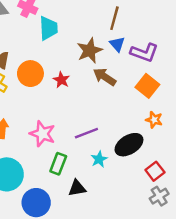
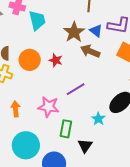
blue triangle: (117, 44) -> (96, 31), moved
purple line: (86, 133) -> (76, 89), moved
black triangle: (77, 188) -> (85, 146), turned -35

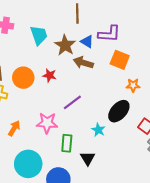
cyan trapezoid: (37, 20) -> (39, 35), moved
orange arrow: (16, 109) -> (14, 128), turned 42

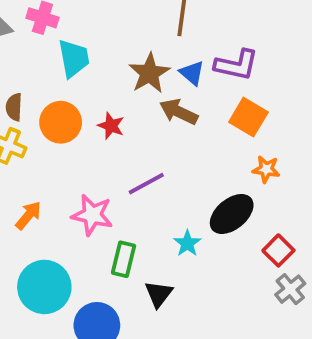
cyan trapezoid: (39, 35) -> (74, 58), moved

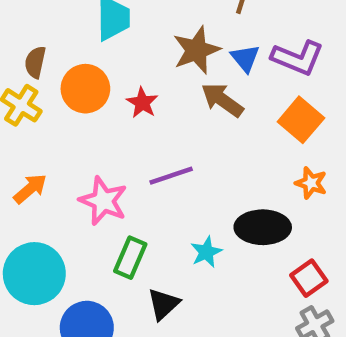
black ellipse: (232, 214) -> (263, 227), turned 30

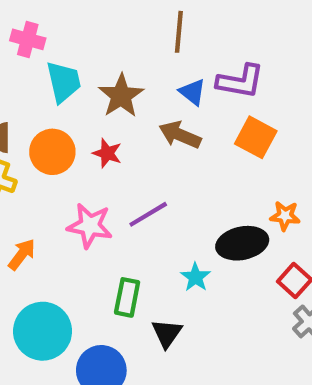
brown star: (196, 50) -> (121, 96), moved
orange star: (311, 183) -> (285, 216), moved
pink star: (103, 201) -> (90, 226), moved

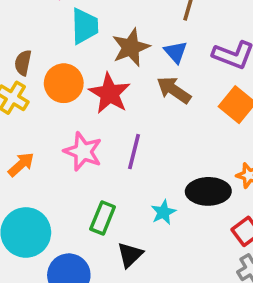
blue triangle: (192, 92) -> (176, 52), moved
red star: (107, 153) -> (110, 93), size x1.6
purple line: (148, 214) -> (134, 152), turned -56

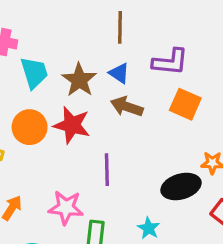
pink star: (83, 152) -> (66, 208), moved
cyan star: (163, 212) -> (149, 228), moved

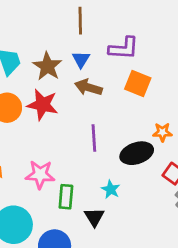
blue triangle: (119, 73) -> (81, 59), turned 30
purple line: (107, 170) -> (94, 138), moved

